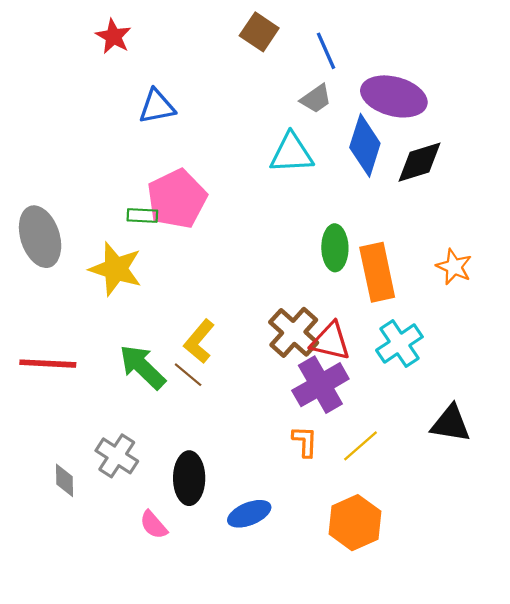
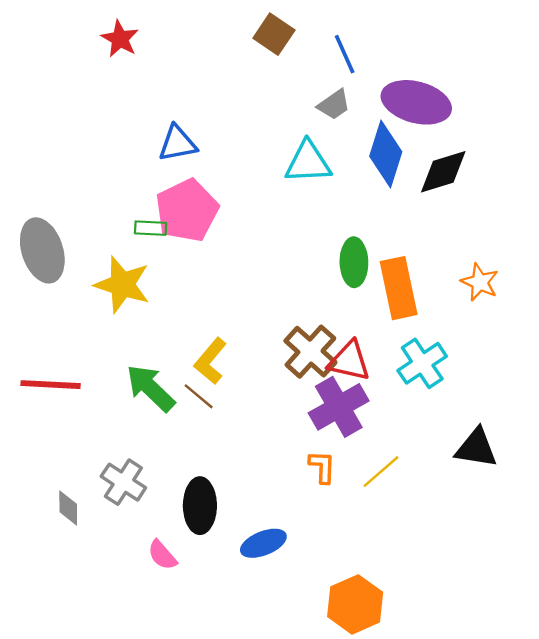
blue triangle: (157, 106) -> (178, 143), moved
orange hexagon: (355, 523) -> (355, 604), moved

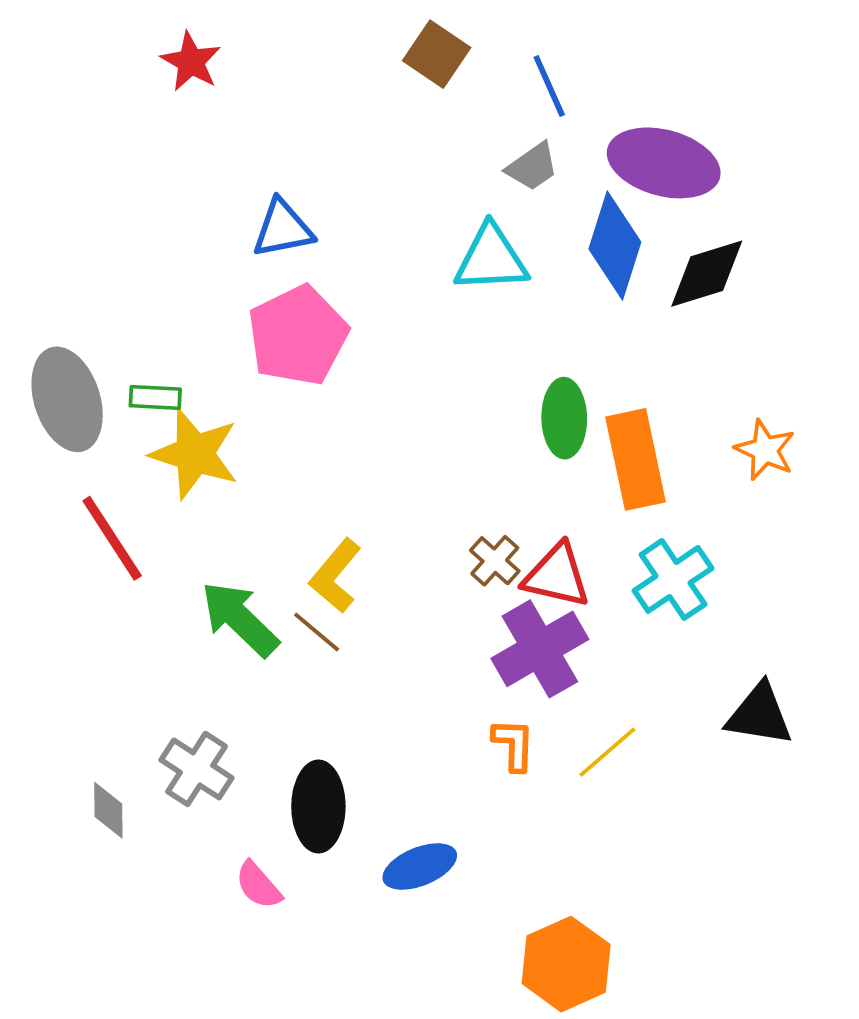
green rectangle: (151, 228) -> (155, 397), moved
brown cross: (310, 352) -> (495, 561), size x0.6
red line: (51, 385) -> (112, 538), moved, turned 54

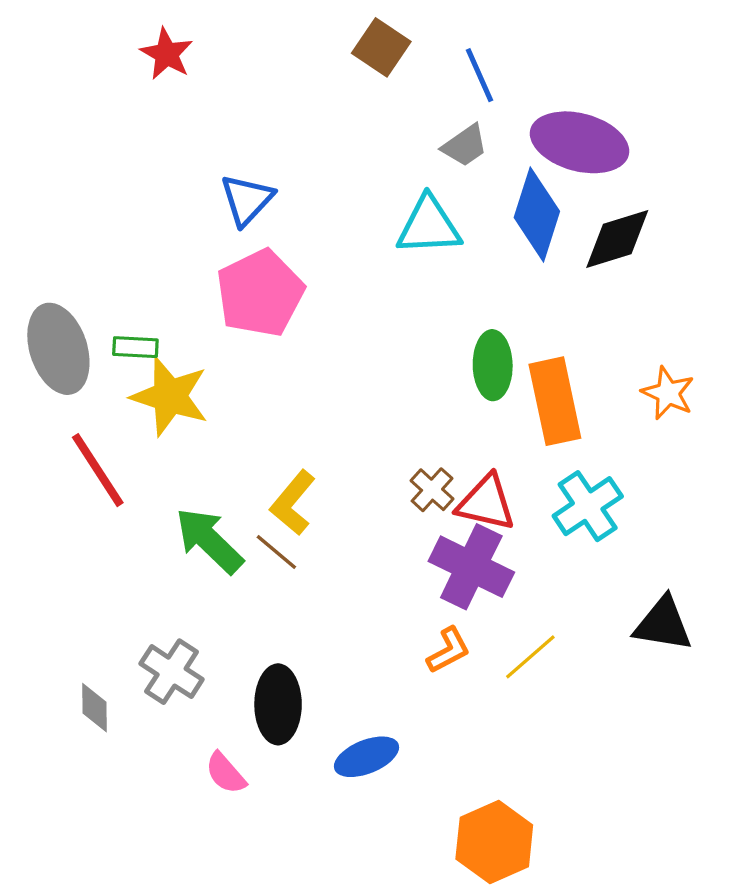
blue triangle: (283, 229) -> (247, 200), turned -36
purple cross: (540, 649) -> (471, 567), turned -34
orange L-shape: (514, 745) -> (448, 650), turned 60

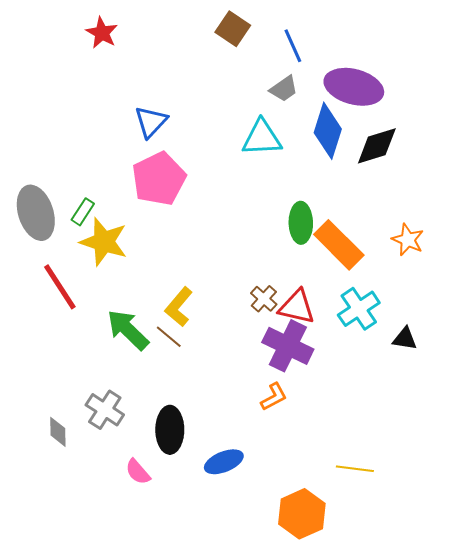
green rectangle: (135, 347) -> (83, 212), turned -60
orange rectangle: (555, 401) -> (339, 245), turned -33
black triangle: (663, 624) -> (405, 339), moved, size x0.7
yellow line: (530, 657) -> (355, 469), moved, turned 48

